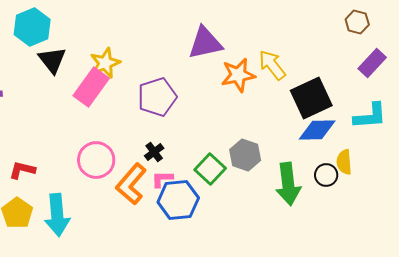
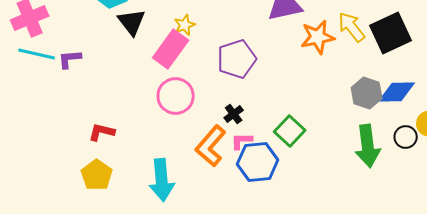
yellow star: (105, 63) -> (185, 25), size x0.7
black square: (311, 98) -> (391, 33), moved
gray hexagon: (245, 155) -> (367, 93), moved
pink circle: (96, 160) -> (176, 96), moved
cyan arrow: (57, 215) -> (162, 180), moved

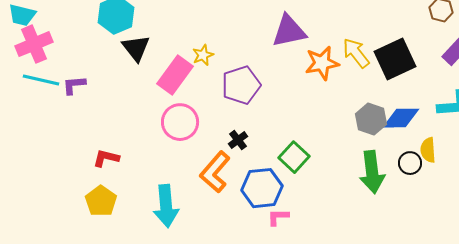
yellow star: (185, 25) -> (203, 55), moved
pink L-shape: (242, 141) -> (278, 217), moved

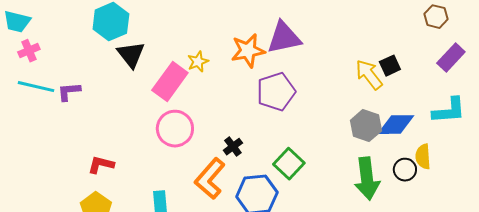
pink cross: (34, 44) -> (29, 51), size x0.6
yellow arrow: (356, 53) -> (369, 75), moved
black square: (395, 59) -> (390, 66), size x0.5
orange star: (322, 63) -> (248, 51), moved
purple pentagon: (241, 85) -> (276, 92), moved

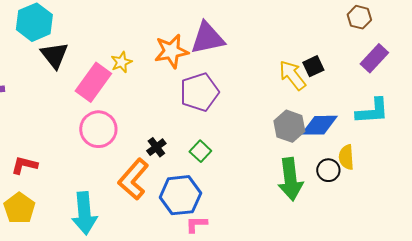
green square: (289, 164) -> (200, 151), moved, size x0.7

